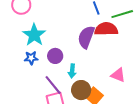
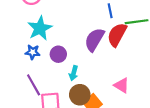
red semicircle: (106, 29) -> (117, 35), turned -70
purple line: (53, 85) -> (34, 85), moved

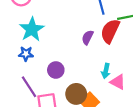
purple semicircle: (94, 40) -> (88, 37), size x0.6
purple circle: (58, 54) -> (56, 70), moved
cyan arrow: (74, 73) -> (106, 71), moved

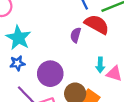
red semicircle: (110, 31) -> (97, 24), turned 105
purple circle: (56, 70) -> (50, 74), size x1.5

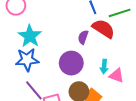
blue star: (17, 63) -> (27, 60), size x1.6
purple circle: (50, 74) -> (71, 63), moved

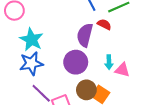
red semicircle: (103, 29) -> (104, 24), size x0.6
purple semicircle: (83, 37) -> (85, 35), size x1.6

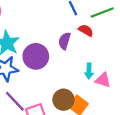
purple semicircle: (85, 35) -> (65, 41), size x0.7
purple circle: (76, 62) -> (36, 56), moved

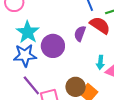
red semicircle: (86, 30) -> (100, 25), size x1.5

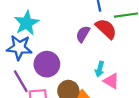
purple circle: (53, 46) -> (47, 64), moved

